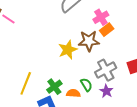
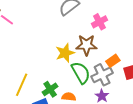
orange rectangle: (107, 30) -> (113, 61), moved
green semicircle: (86, 85) -> (81, 73), moved, size x1.6

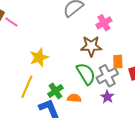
yellow star: (65, 53) -> (39, 57), moved
orange rectangle: (113, 61) -> (118, 62), turned -56

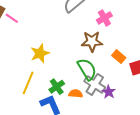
orange rectangle: (118, 62) -> (119, 57), turned -48
gray cross: (107, 76) -> (95, 84), moved, turned -30

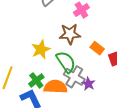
yellow star: (40, 53) -> (41, 49), moved
orange semicircle: (76, 94) -> (55, 87), size x1.6

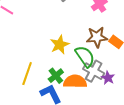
brown star: (70, 34) -> (97, 37), moved

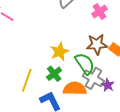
green cross: (56, 76) -> (54, 74), moved

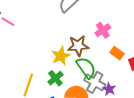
pink cross: (100, 11) -> (103, 30), moved
brown star: (97, 44) -> (78, 46), moved

